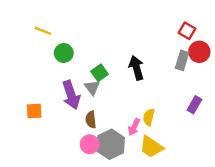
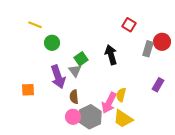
red square: (187, 31) -> (129, 25), moved
pink arrow: (134, 127) -> (109, 103), size x1.5

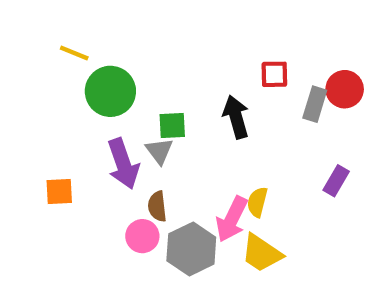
red square: (129, 25) -> (274, 74), moved, turned -32
green circle: (52, 43) -> (110, 91), size x1.5
green square: (81, 59) -> (172, 125), turned 32
pink circle: (73, 117) -> (142, 236), moved

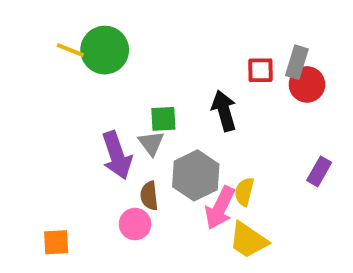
red circle: (345, 89) -> (307, 84), moved
green circle: (110, 91) -> (105, 50), moved
gray rectangle: (315, 104) -> (297, 62), moved
orange square: (59, 191) -> (56, 242), moved
gray hexagon: (191, 249) -> (196, 175), moved

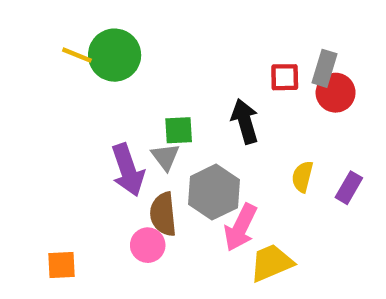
yellow semicircle: (244, 192) -> (302, 177), moved
brown semicircle: (149, 196) -> (163, 214), size x1.4
yellow trapezoid: (248, 240) -> (271, 263), turned 123

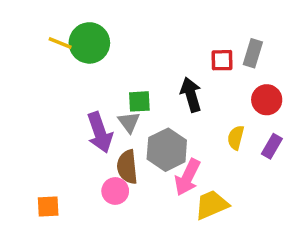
red circle: (336, 93) -> (267, 100), moved

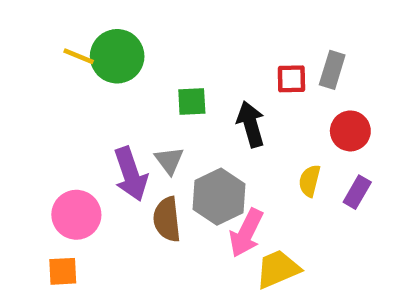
green square: (139, 101) -> (192, 102), moved
pink circle: (115, 191) -> (76, 215), moved, size x1.4

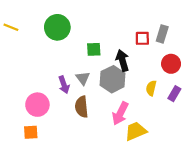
yellow line: (79, 56) -> (11, 27), moved
purple arrow: (131, 174) -> (64, 85), size x0.7
gray hexagon: (219, 197) -> (113, 79), moved

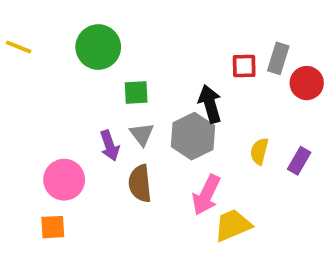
green square: (94, 49) -> (136, 93), moved
red circle: (171, 64) -> (307, 83), moved

